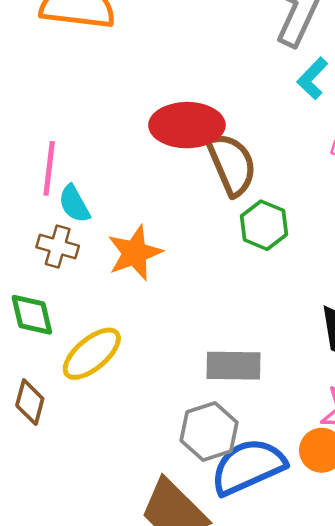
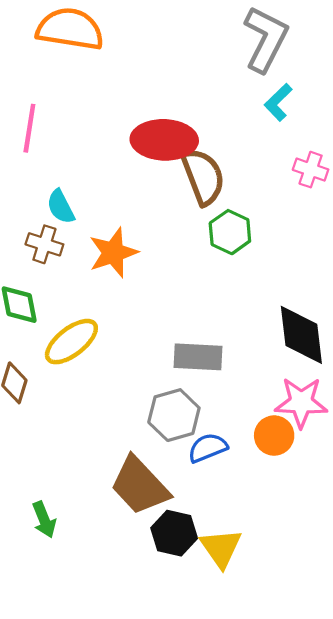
pink line: (49, 168) -> (29, 128), moved
blue semicircle: (248, 467) -> (208, 448), size x0.6

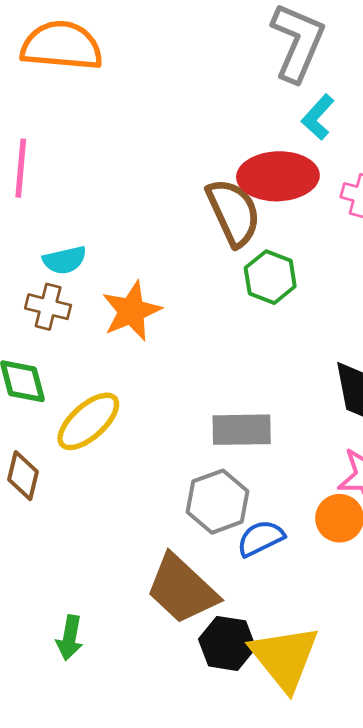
red ellipse: (164, 140) -> (278, 176), moved
cyan semicircle: (61, 207) -> (65, 260), turned -72
green arrow: (44, 520) -> (70, 638), turned 36
yellow triangle: (221, 548) -> (285, 658), size x1.4

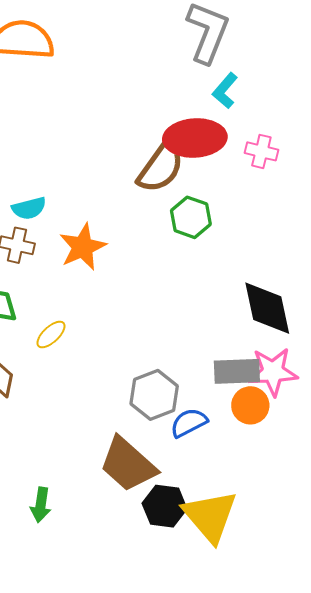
brown semicircle: (233, 212) -> (161, 167), turned 62
yellow ellipse: (88, 421) -> (51, 334), size x0.6
gray rectangle: (242, 430) -> (237, 371), moved

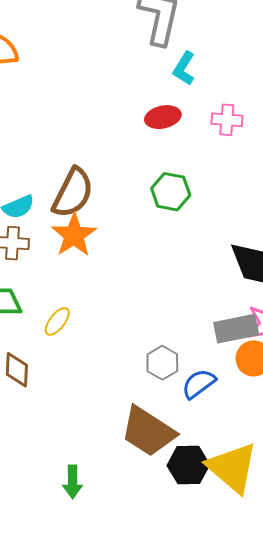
red ellipse: (195, 138) -> (163, 117), size x0.6
brown semicircle: (161, 167) -> (73, 193), moved
gray hexagon: (154, 395) -> (162, 363), size x0.7

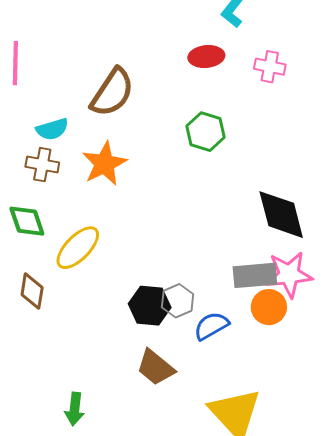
brown semicircle: (73, 193) -> (112, 92), moved
yellow ellipse: (57, 321) -> (78, 248), size x1.6
brown trapezoid: (148, 431) -> (156, 368), size x0.7
black hexagon: (188, 465) -> (150, 306), moved

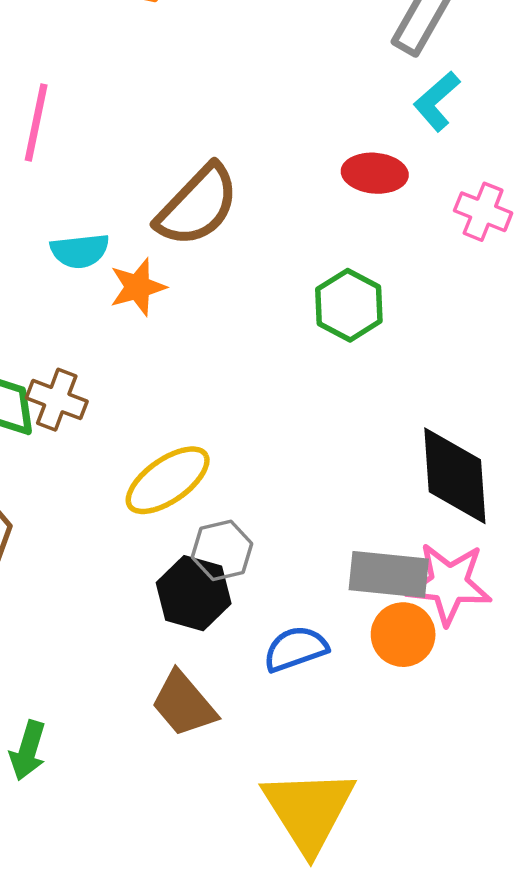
orange star: (104, 164) -> (138, 287), moved, size x0.7
brown cross: (42, 165) -> (57, 400), moved
yellow ellipse: (78, 248) -> (168, 480), moved
gray hexagon: (178, 301) -> (222, 550), moved

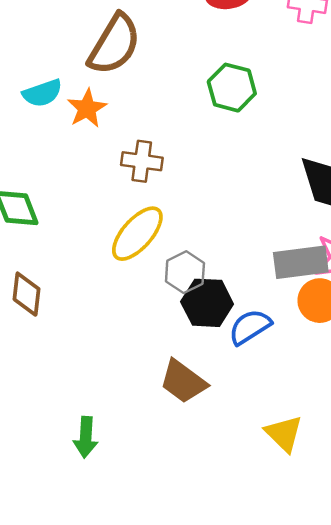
brown cross: (57, 400) -> (142, 161), moved
black hexagon: (194, 593) -> (207, 303), moved
yellow triangle: (309, 810) -> (284, 434), size x0.6

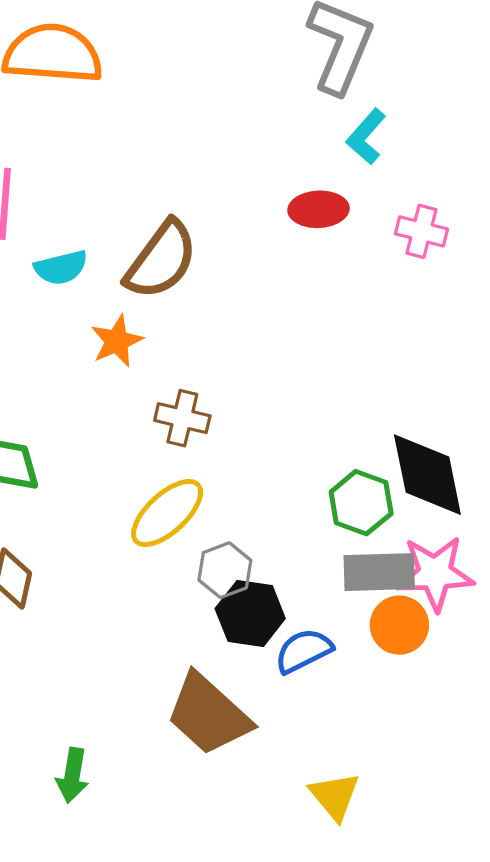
green hexagon: (232, 88) -> (361, 503), moved
cyan semicircle: (42, 93) -> (61, 268), moved
brown trapezoid: (183, 382) -> (208, 714), size x1.4

